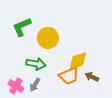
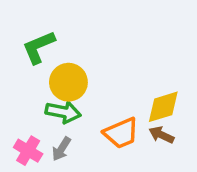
yellow circle: (48, 38) -> (68, 82), moved
yellow diamond: (78, 61) -> (163, 107), moved

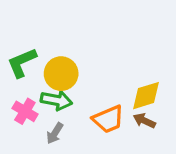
green L-shape: (39, 47) -> (22, 63), moved
pink cross: (28, 151) -> (25, 111), moved

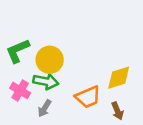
brown arrow: (144, 121) -> (117, 111), moved, turned -138

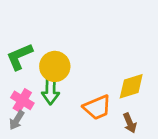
green arrow: (46, 81) -> (51, 90), turned 80
gray arrow: (44, 108) -> (17, 120), moved

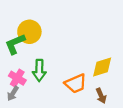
yellow circle: (55, 66) -> (29, 32), moved

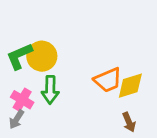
yellow circle: (29, 32) -> (42, 56), moved
orange trapezoid: (76, 84) -> (108, 80), moved

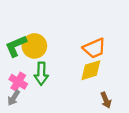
orange trapezoid: (108, 80) -> (94, 48), moved
yellow diamond: (130, 86) -> (91, 70), moved

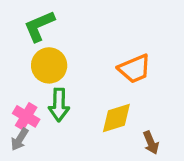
green L-shape: (16, 46) -> (39, 26), moved
yellow diamond: (91, 70) -> (116, 118), moved

